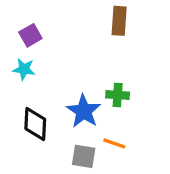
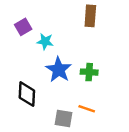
cyan star: (24, 69) -> (45, 42), moved
blue star: (84, 111) -> (59, 70), moved

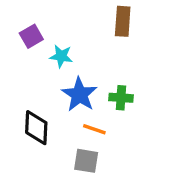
orange line: (87, 109) -> (94, 129), moved

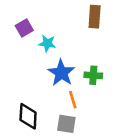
black diamond: (36, 128) -> (28, 116), moved
orange line: (94, 129) -> (73, 100), turned 54

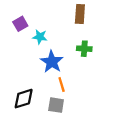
green cross: (93, 75) -> (84, 49), moved
black diamond: (28, 116) -> (24, 99), turned 70

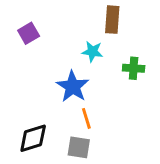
cyan star: (40, 37) -> (92, 52), moved
green cross: (84, 49) -> (134, 68), moved

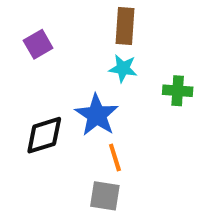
brown rectangle: (112, 20) -> (125, 26), moved
black diamond: (33, 138) -> (44, 135), moved

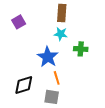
green cross: (178, 91) -> (81, 49), moved
black diamond: (44, 135) -> (24, 85), moved

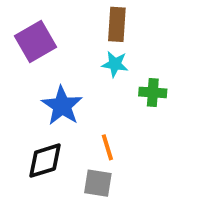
purple square: (19, 22) -> (36, 41), size x1.5
blue star: (48, 57) -> (62, 106), moved

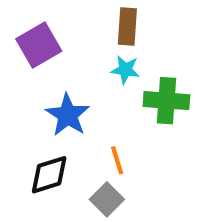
green cross: (153, 92) -> (166, 101), size x1.5
gray square: (98, 183) -> (107, 199), turned 36

